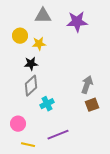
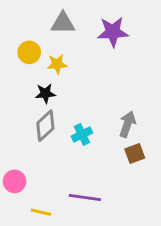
cyan cross: (47, 104) -> (82, 134), moved
pink circle: (18, 124) -> (15, 181), moved
purple line: (58, 135) -> (85, 197), turned 30

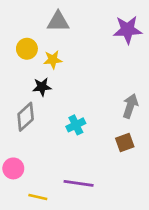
purple star: (113, 32) -> (128, 30), moved
gray arrow: (127, 124) -> (130, 106), moved
gray diamond: (45, 126) -> (26, 117), moved

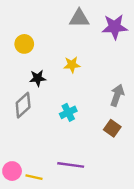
gray triangle: (58, 22) -> (79, 18), moved
yellow star: (53, 60) -> (72, 65), moved
brown square: (125, 143) -> (112, 128), turned -35
pink circle: (13, 168) -> (12, 171), moved

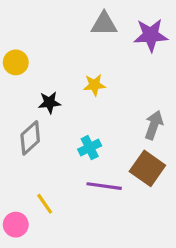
yellow circle: (24, 44) -> (16, 62), moved
brown square: (112, 128) -> (147, 168), size x1.5
purple line: (71, 165) -> (104, 186), moved
yellow line: (34, 177) -> (45, 204), moved, turned 42

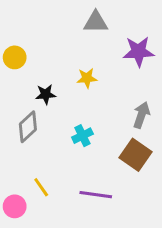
purple star: (151, 35) -> (139, 52), moved
purple line: (104, 186) -> (96, 195), moved

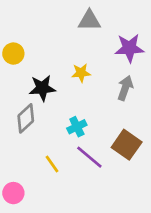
black star: (46, 94) -> (42, 88), size x1.4
gray arrow: (141, 115) -> (125, 88), moved
yellow line: (41, 187) -> (52, 164), moved
purple line: (96, 195) -> (89, 157), moved, turned 32

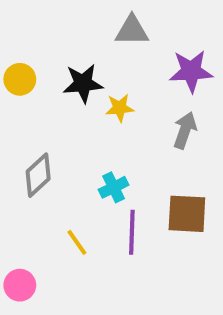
black star: (42, 88) -> (83, 83), moved
brown square: (127, 145) -> (187, 214), turned -32
purple line: (89, 157) -> (132, 232), turned 52

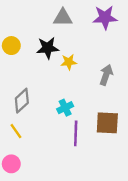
gray triangle: (132, 30) -> (63, 17), moved
purple star: (191, 71) -> (105, 17), moved
yellow line: (77, 242) -> (16, 131), moved

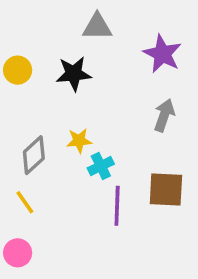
purple star: (105, 17) -> (162, 54), moved, turned 30
yellow star: (69, 62) -> (79, 141), moved

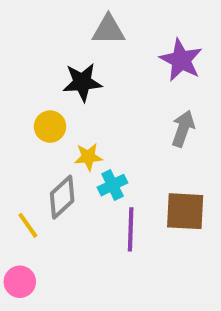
yellow circle: (18, 70) -> (50, 127), moved
gray diamond: (34, 155) -> (62, 197), moved

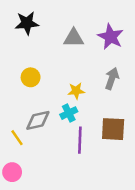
gray triangle: (108, 30) -> (74, 38), moved
black star: (82, 82) -> (27, 23), moved
yellow star: (88, 157) -> (76, 91), moved
gray diamond: (62, 197) -> (38, 120), turned 30

